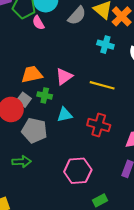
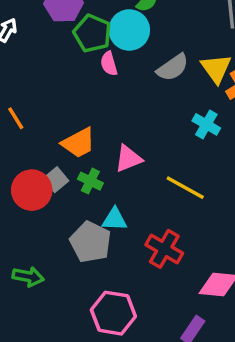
orange trapezoid: (32, 74) -> (78, 143), turned 150
gray pentagon: (34, 130) -> (90, 242), moved

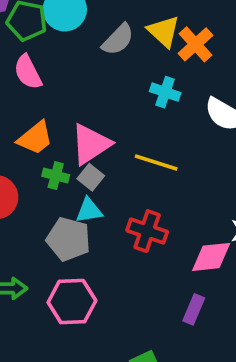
pink semicircle: (109, 64) -> (28, 72), moved, size x1.4
pink triangle: (128, 159) -> (91, 144), size x1.4
gray square: (56, 180) -> (91, 177), moved
pink hexagon: (113, 313) -> (72, 302), moved

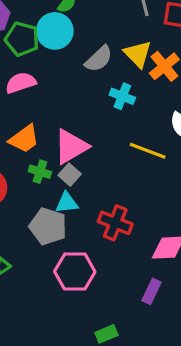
pink semicircle: (28, 72) -> (21, 83), turned 96
cyan cross: (165, 92) -> (122, 96), moved
yellow line: (156, 162) -> (148, 151), moved
pink hexagon: (72, 302) -> (75, 272), moved

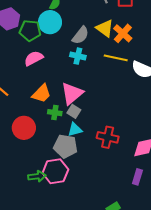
cyan cross: (122, 96) -> (78, 56), moved
yellow line: (148, 151) -> (116, 58), moved
pink hexagon: (75, 272) -> (55, 171), moved

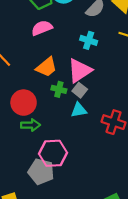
cyan cross: (78, 56) -> (89, 40), moved
gray pentagon: (65, 146) -> (41, 172), moved
green arrow: (37, 176) -> (30, 125), moved

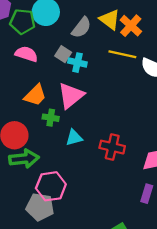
pink semicircle: (42, 28) -> (26, 54), turned 45
gray square: (80, 90) -> (63, 54), moved
green arrow: (30, 125) -> (24, 159), size x1.4

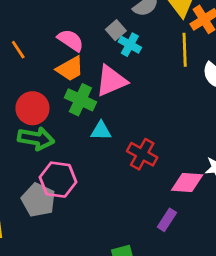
pink semicircle: (26, 54) -> (71, 40), moved
yellow line: (122, 54) -> (185, 50), turned 60
green cross: (51, 118) -> (80, 100), size x1.5

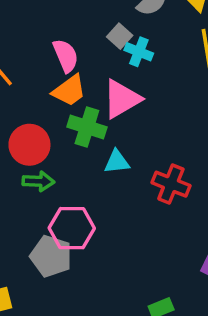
pink semicircle: (71, 40) -> (66, 56), turned 40
green arrow: (36, 139) -> (38, 181), size x0.7

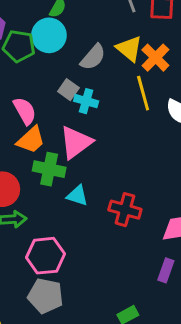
cyan triangle: (117, 162) -> (77, 196), turned 30
gray pentagon: (51, 256) -> (45, 296), moved

